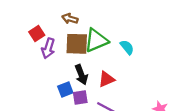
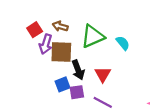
brown arrow: (70, 19) -> (60, 26), moved
brown square: (77, 44) -> (61, 52), moved
red triangle: (106, 79) -> (103, 74), turned -36

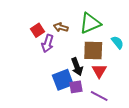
green triangle: (93, 36) -> (90, 23), moved
brown square: (61, 52) -> (93, 51), moved
blue square: (62, 84) -> (63, 80), size x1.5

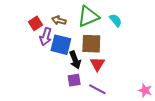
cyan semicircle: (117, 42) -> (116, 20), moved
blue square: (63, 80) -> (61, 45), moved, turned 35

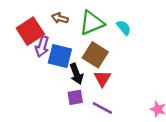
brown arrow: (59, 20) -> (60, 18), moved
red square: (36, 23) -> (30, 31), size x1.6
brown square: (91, 44) -> (95, 55), turned 30

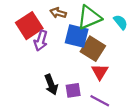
blue square: (60, 56) -> (77, 36), moved
black arrow: (76, 74) -> (51, 85), moved

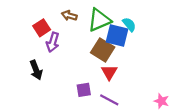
red square: (29, 26) -> (42, 28), size x0.7
blue square: (77, 36) -> (117, 36), moved
black arrow: (51, 85) -> (36, 70), moved

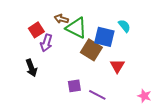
green triangle: (99, 20) -> (76, 28), moved, turned 50
cyan semicircle: (129, 24) -> (124, 26), moved
red triangle: (109, 72) -> (117, 66), moved

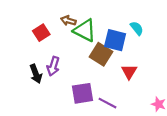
purple arrow: (46, 43) -> (53, 66), moved
purple square: (74, 86) -> (82, 93), size x1.5

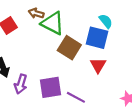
blue square: (115, 40) -> (97, 38), moved
purple arrow: (53, 66) -> (21, 84), moved

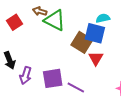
cyan semicircle: (106, 21) -> (103, 18), turned -64
brown square: (69, 48) -> (82, 42), moved

